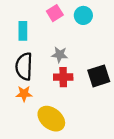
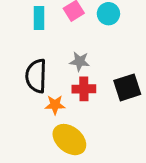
cyan rectangle: (23, 31) -> (39, 18), moved
orange star: (24, 94) -> (55, 105), moved

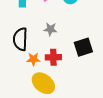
red cross: (84, 89) -> (53, 57), moved

